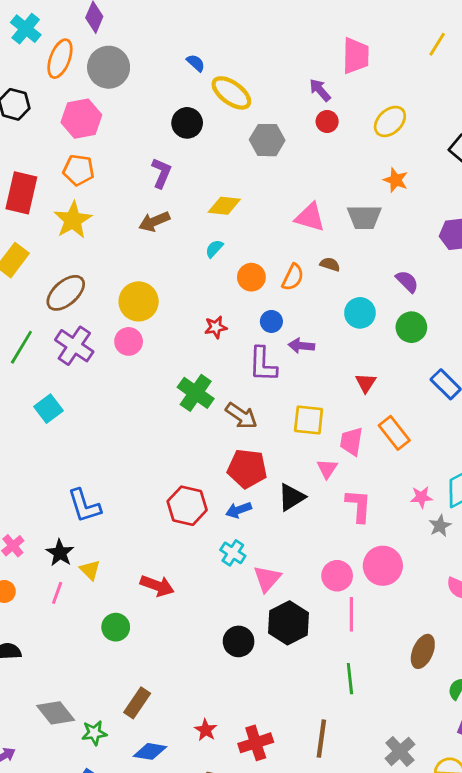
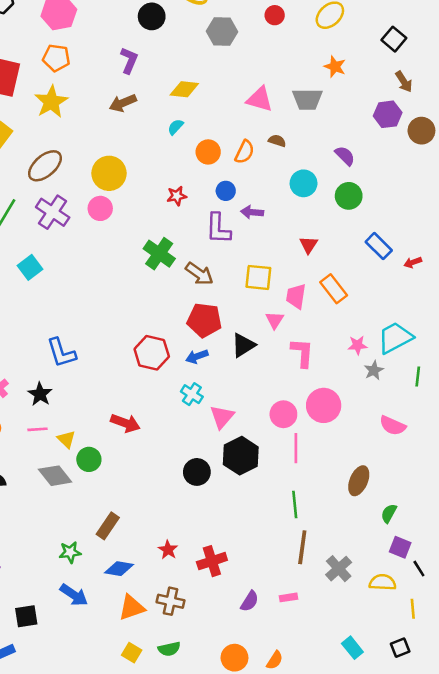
yellow triangle: (90, 570) -> (66, 439), moved
pink line: (57, 593) -> (37, 429), turned 66
gray diamond: (56, 713) -> (55, 476), moved
brown line: (321, 739) -> (302, 547), moved

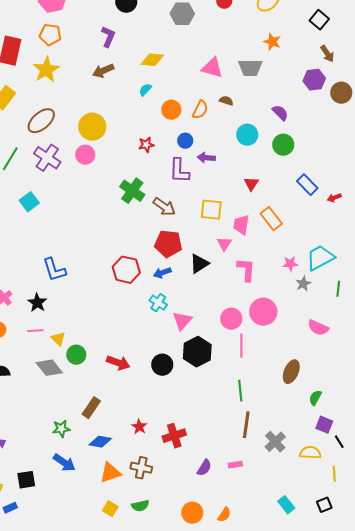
red arrow: (125, 423) -> (118, 363), moved

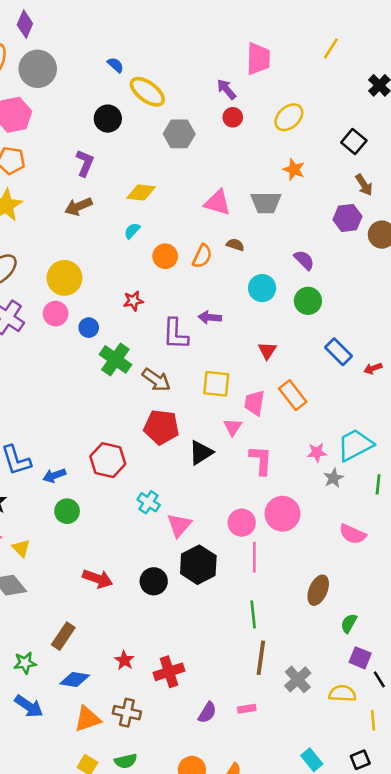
blue circle: (185, 141) -> (89, 328), moved
blue arrow: (162, 273) -> (54, 475), moved
green circle: (76, 355) -> (67, 511), moved

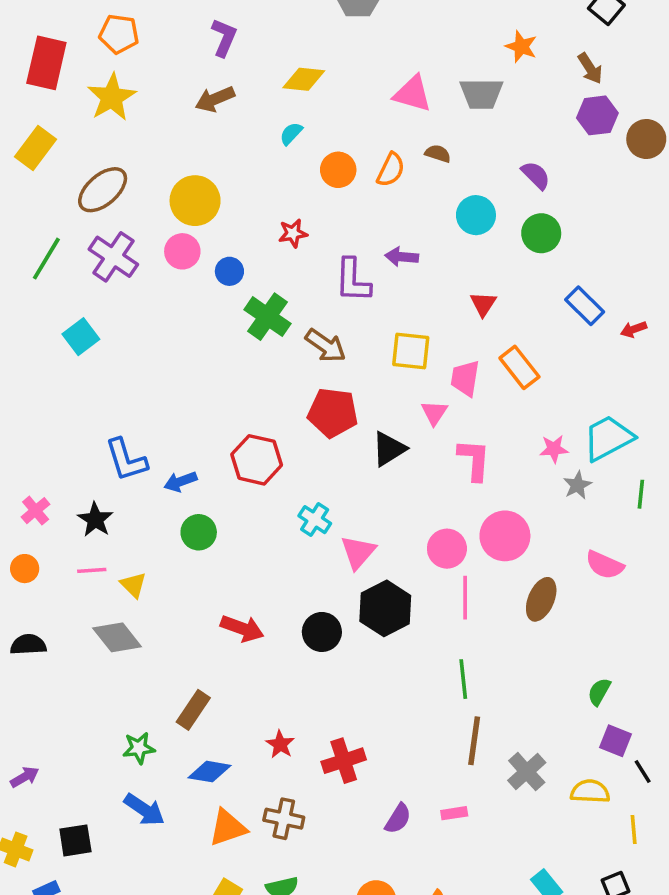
brown arrow: (364, 185) -> (590, 68), moved
brown ellipse: (318, 590) -> (541, 599), moved

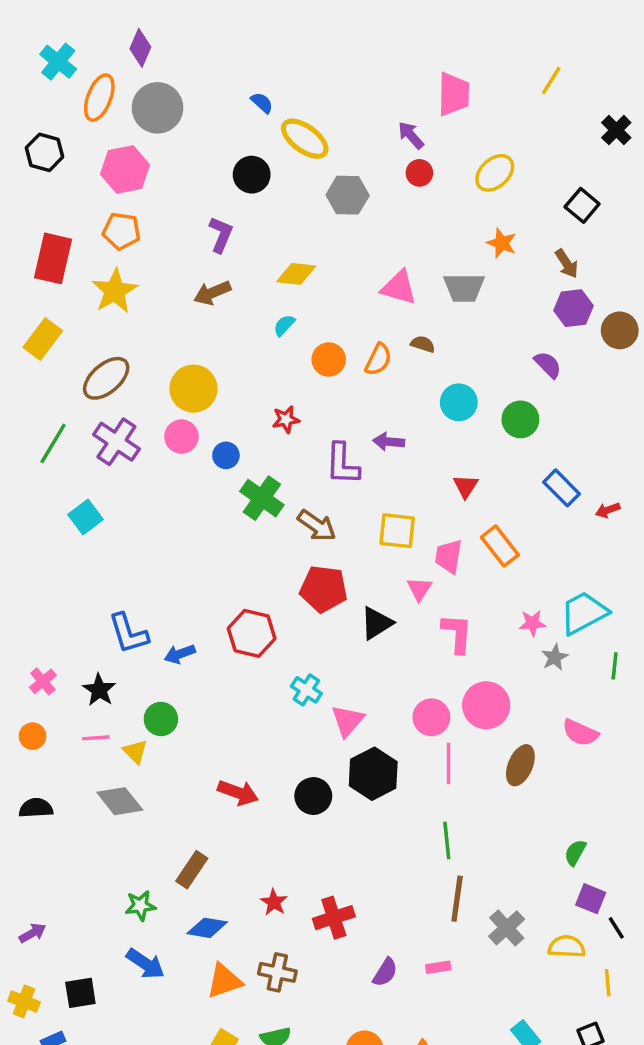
purple semicircle: (536, 175) -> (548, 365), moved
green circle: (199, 532) -> (161, 719), moved

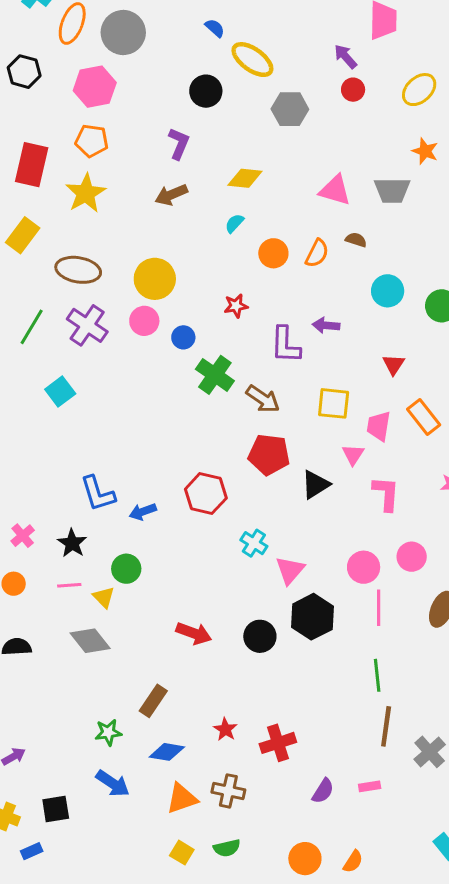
brown ellipse: (106, 378) -> (78, 270), turned 51
pink circle: (486, 705) -> (412, 557), size x0.7

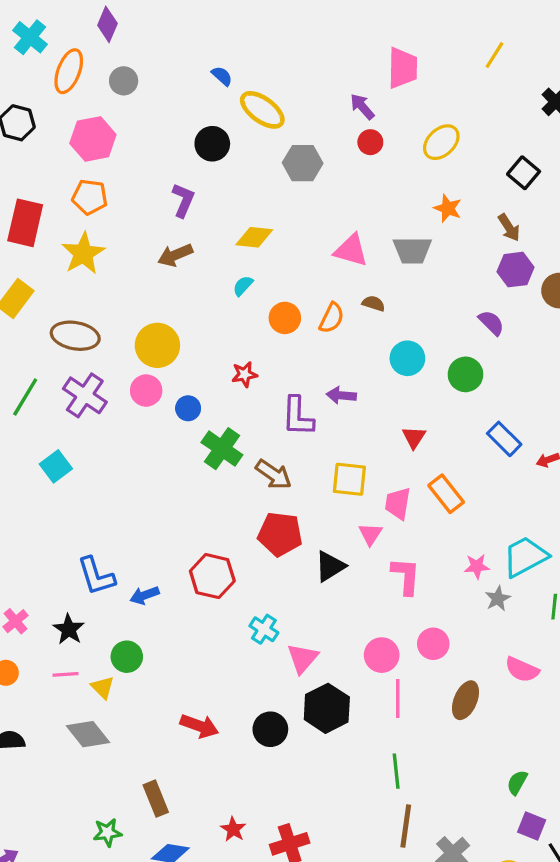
gray circle: (123, 33) -> (124, 81), size x0.6
brown rectangle: (153, 701) -> (156, 799), turned -56

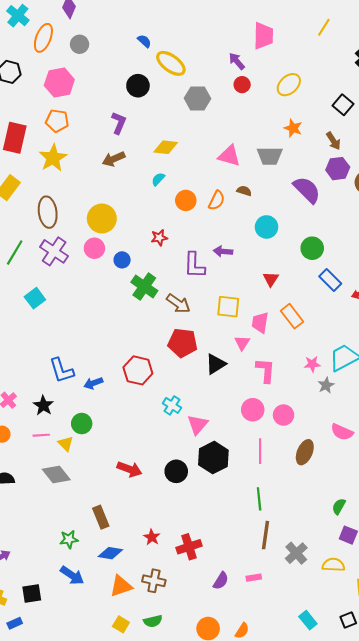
purple semicircle: (491, 323) -> (307, 190), moved, size x1.6
brown ellipse: (75, 336) -> (48, 212), turned 72
green circle: (465, 374) -> (312, 248), moved
pink circle: (382, 655) -> (253, 410), moved

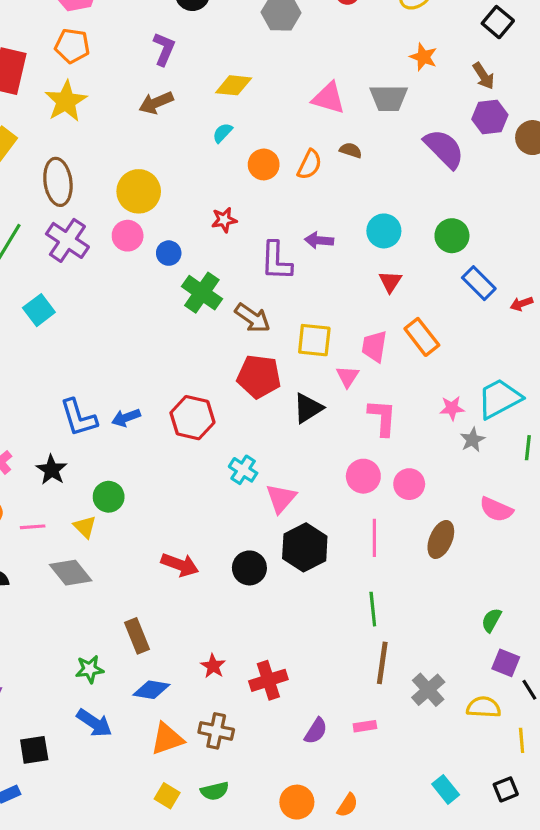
cyan circle: (267, 227) -> (384, 231), moved
yellow square: (228, 307) -> (314, 340), moved
blue arrow: (93, 383) -> (126, 418), moved
pink line: (41, 435) -> (33, 527), moved

